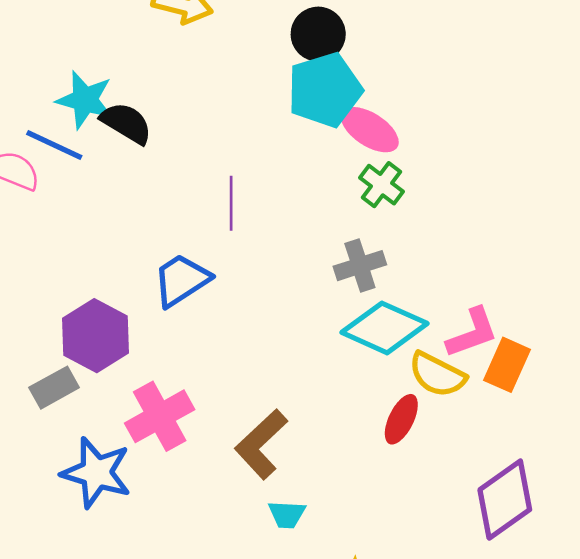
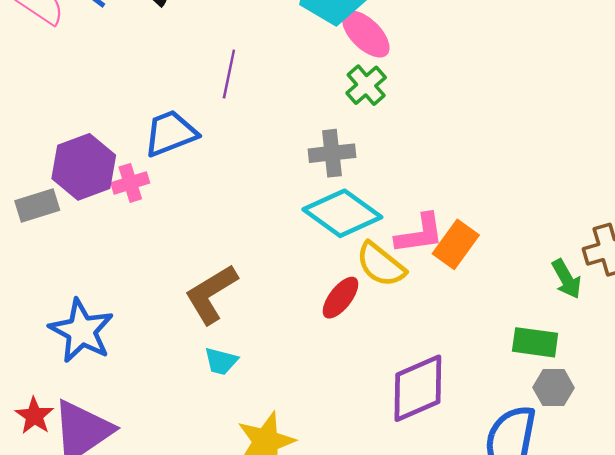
orange rectangle: (507, 365) -> (456, 244), moved
pink cross: (160, 416) -> (130, 183), moved, size x0.6
blue star: (96, 473) -> (81, 331), moved

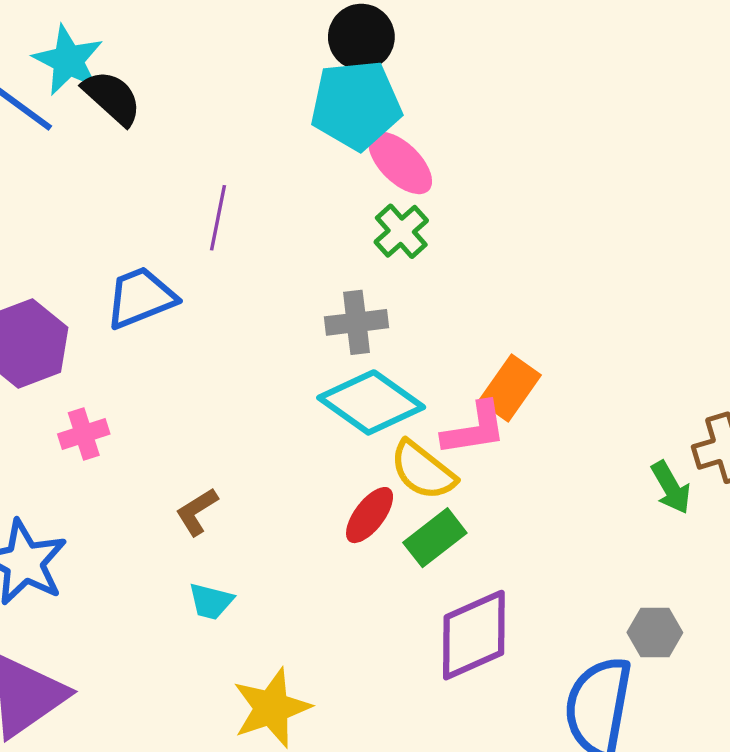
pink cross: (130, 183) -> (84, 434), moved
orange rectangle: (456, 244) -> (510, 388), moved
brown L-shape: (211, 294) -> (197, 512), size x0.6
green rectangle: (535, 342) -> (435, 538), moved, turned -45

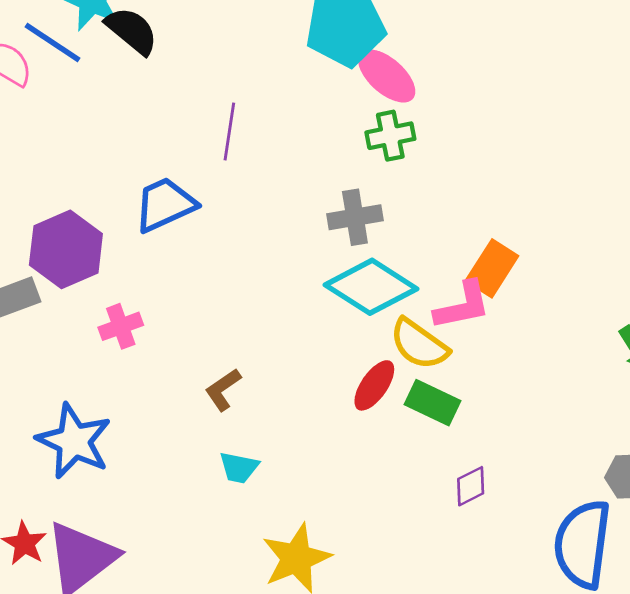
green cross: (401, 231) -> (390, 136), turned 33
green rectangle: (435, 538) -> (432, 403), turned 66
purple diamond: (474, 635) -> (471, 486), size x0.5

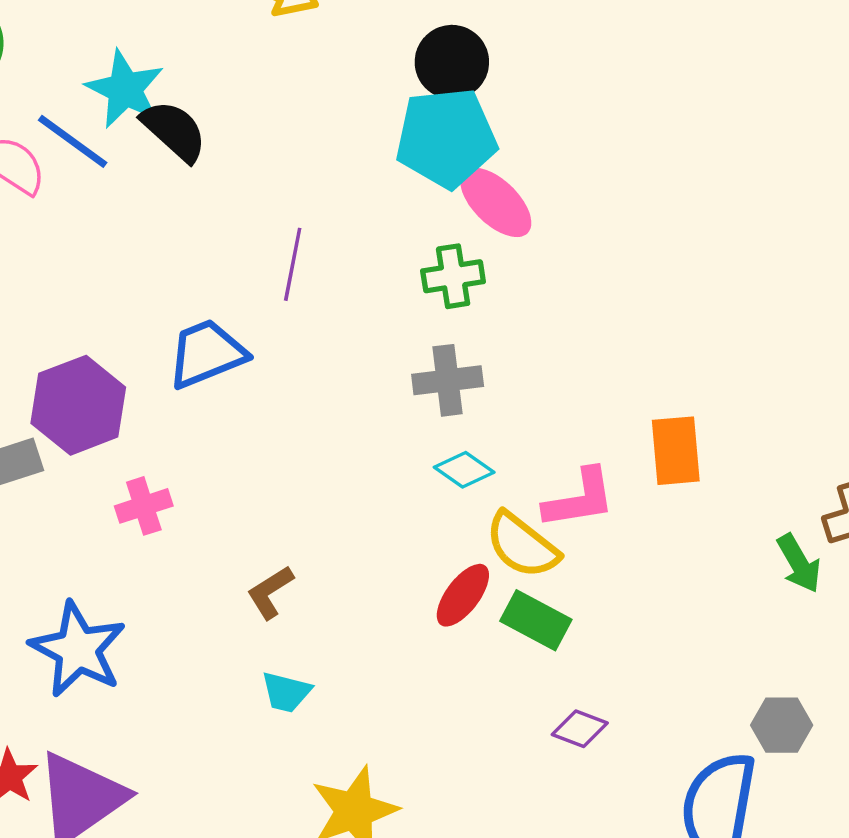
green cross: (390, 136) -> (453, 276), moved
orange rectangle: (492, 268) -> (676, 451), moved, turned -40
cyan diamond: (371, 287) -> (464, 470), size x0.5
purple diamond: (471, 486) -> (580, 729), turned 45

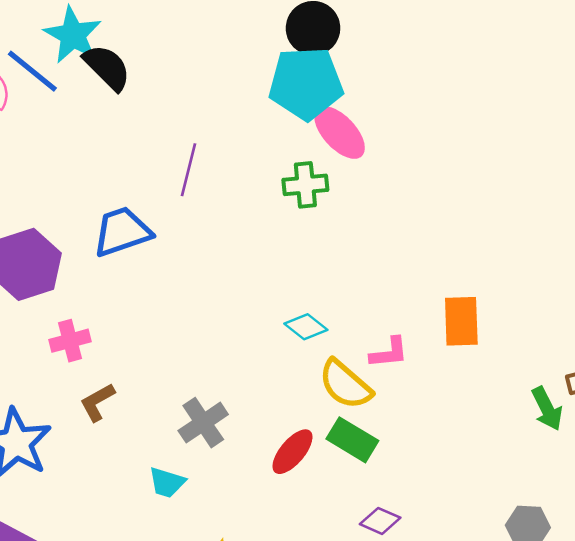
gray cross: (448, 380) -> (203, 423), moved, turned -30
pink L-shape: (579, 499) -> (389, 353), size x0.7
brown L-shape: (270, 592) -> (97, 402), moved
red ellipse: (463, 595) -> (292, 452), moved

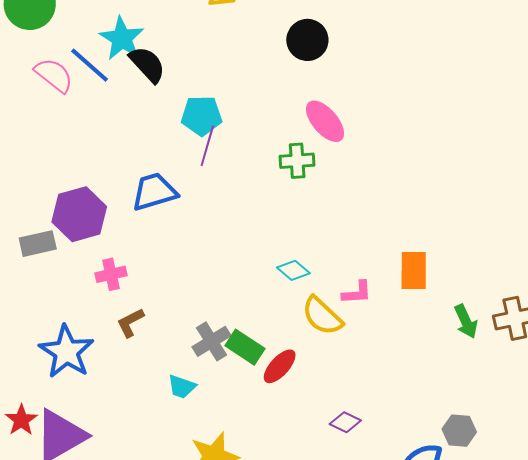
cyan pentagon: (306, 83) -> (202, 116), moved, size x0.7
green arrow: (547, 409) -> (466, 321), moved
green rectangle: (352, 440) -> (245, 347), moved

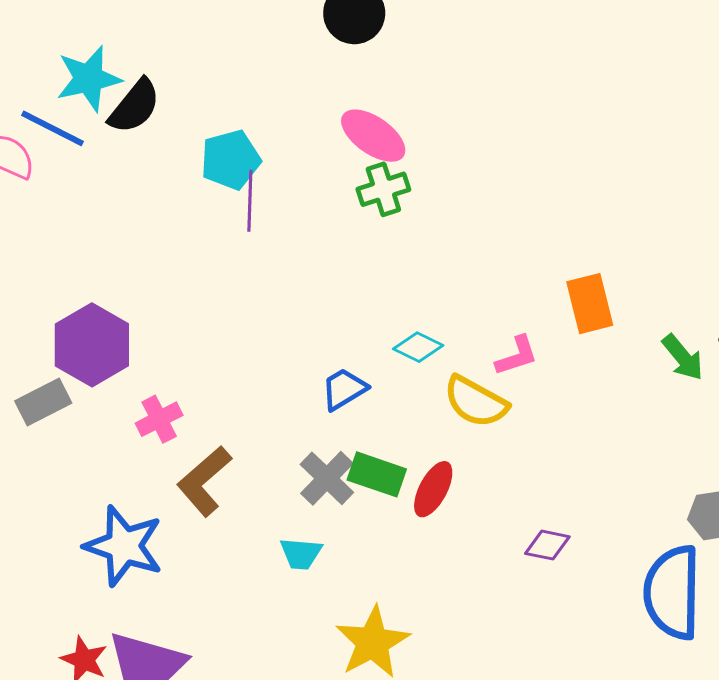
cyan star: (122, 38) -> (89, 79), turned -30
black semicircle: (147, 64) -> (135, 106), turned 96
pink ellipse: (325, 121) -> (373, 136), moved
blue trapezoid: (154, 192) -> (344, 389), moved, size x0.7
brown L-shape: (130, 323) -> (204, 481), size x1.5

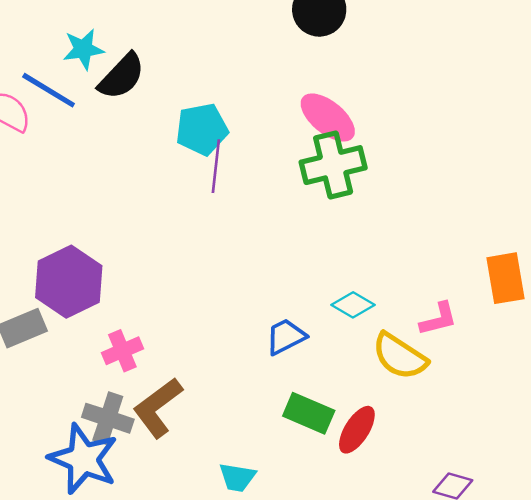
cyan star: (89, 79) -> (83, 49), size x0.7
green cross: (383, 189) -> (333, 165), size x1.4
gray cross: (327, 478) -> (108, 418), moved, turned -30

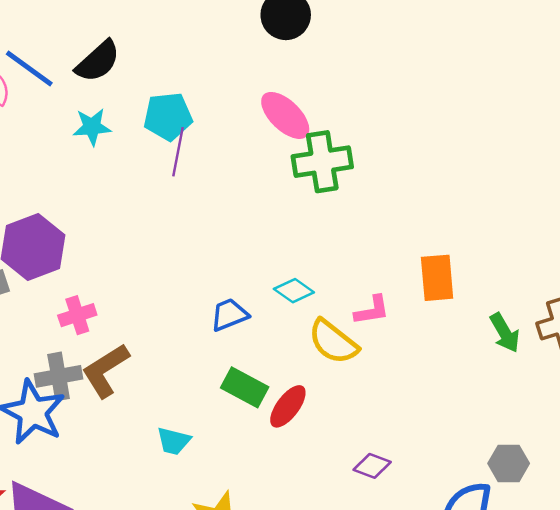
cyan star: (83, 49) -> (92, 127), moved
green cross: (333, 165) -> (322, 162), moved
gray cross: (108, 418) -> (59, 376), turned -33

